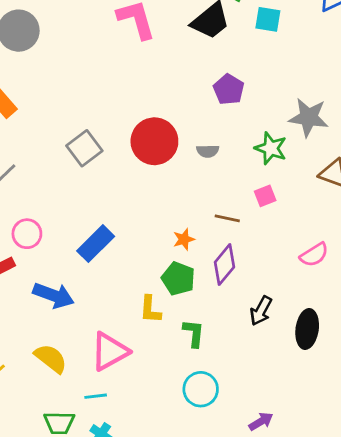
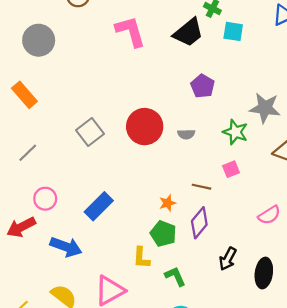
green L-shape: (194, 333) -> (175, 276), turned -30

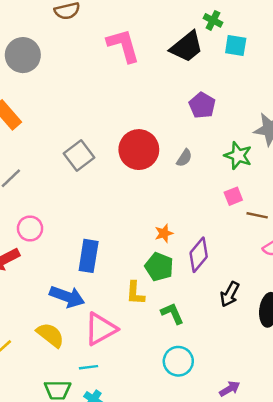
gray semicircle: (186, 134) -> (184, 158), turned -56
brown line: (202, 187) -> (257, 215), moved
blue rectangle: (99, 206) -> (89, 256), moved, turned -36
blue arrow: (66, 247) -> (67, 297), moved

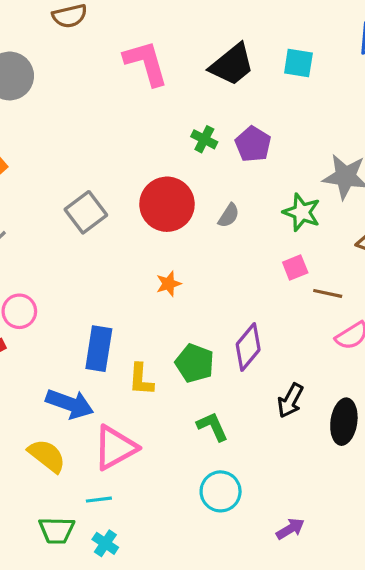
green cross: (213, 20) -> (204, 139), moved
orange star: (164, 233) -> (169, 284), moved
yellow L-shape: (135, 293) -> (141, 379), moved

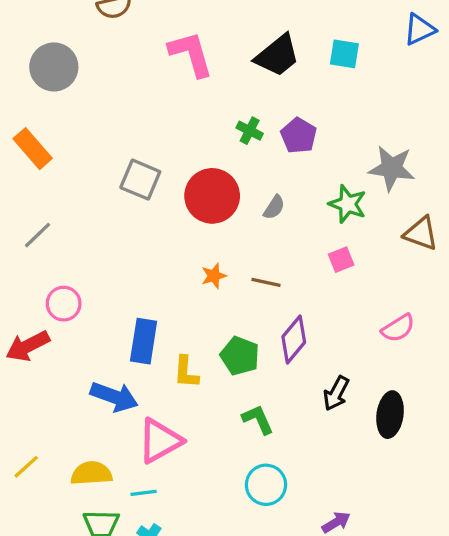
gray square: (86, 212) -> (140, 180), moved, turned -30
brown line: (328, 293) -> (266, 282), moved
yellow semicircle: (47, 456) -> (91, 473), moved, turned -42

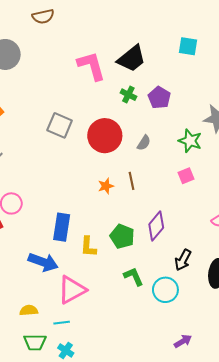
pink L-shape: (191, 54) -> (91, 66), moved
black trapezoid: (277, 56) -> (132, 59), moved
brown line: (266, 282) -> (132, 181), moved, turned 66
yellow semicircle: (91, 473) -> (29, 310), size x0.7
cyan circle: (266, 485) -> (165, 290), moved

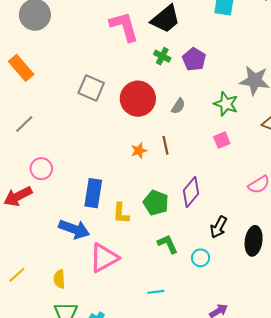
cyan circle: (165, 290) -> (201, 258), size x0.7
yellow semicircle: (29, 310) -> (59, 279), turned -90
cyan line: (62, 323) -> (156, 292), moved

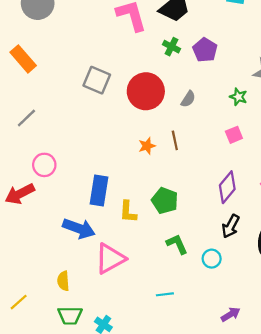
green star: (226, 104) -> (238, 97), size x0.7
purple diamond: (191, 192) -> (227, 187), moved
yellow line: (17, 275) -> (19, 302), moved

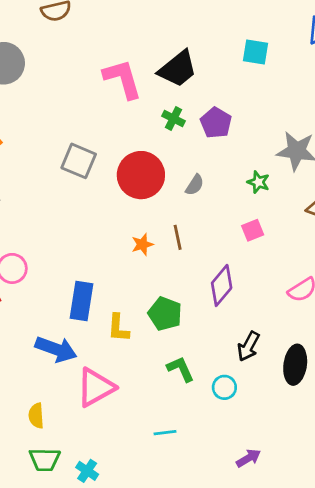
purple diamond: (227, 187) -> (222, 285), moved

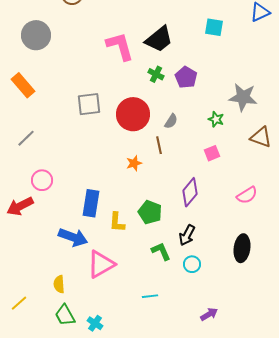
gray square: (79, 161) -> (89, 104), turned -30
brown line: (178, 237) -> (159, 145), moved
black arrow: (248, 346) -> (187, 235), moved
green trapezoid: (45, 460) -> (65, 315), turned 60

